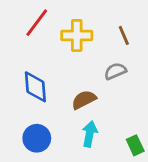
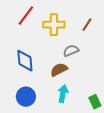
brown line: (124, 35) -> (87, 25), turned 56
gray semicircle: (115, 71) -> (71, 51), moved

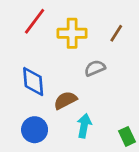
brown semicircle: (59, 70) -> (65, 100), moved

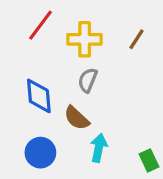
gray semicircle: (95, 68) -> (88, 80), moved, turned -45
brown semicircle: (65, 100) -> (77, 118), turned -110

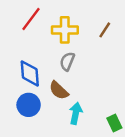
blue circle: (40, 153) -> (29, 105), moved

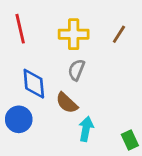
red line: (31, 19) -> (20, 29), moved, turned -50
blue circle: (29, 105) -> (19, 119), moved

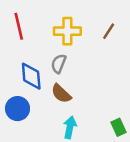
gray semicircle: (76, 70) -> (59, 64), moved
cyan arrow: (86, 129) -> (70, 127), moved

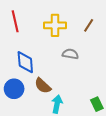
gray semicircle: (59, 64) -> (70, 54), moved, turned 77
brown semicircle: (61, 94) -> (43, 86), moved

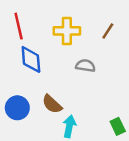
blue diamond: (25, 62) -> (31, 59), moved

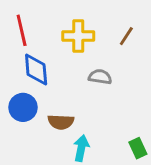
brown semicircle: (52, 104) -> (61, 122), turned -40
blue circle: (17, 108) -> (23, 107), moved

